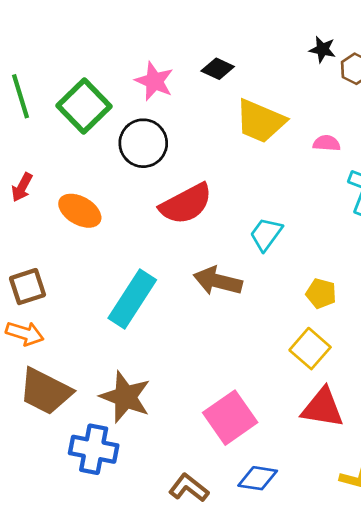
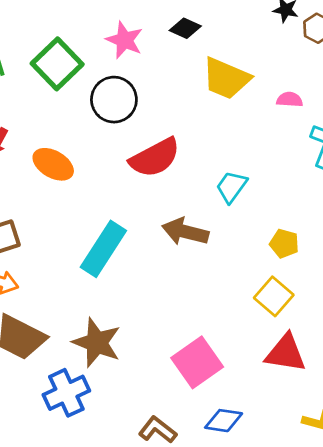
blue cross: (94, 449) -> (66, 393), turned -36

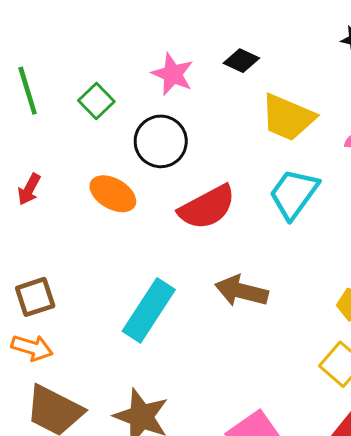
green square: (57, 64) -> (96, 101), size x0.6
orange ellipse: (53, 164) -> (113, 194), moved
cyan trapezoid: (231, 187) -> (294, 194), moved, size x1.4

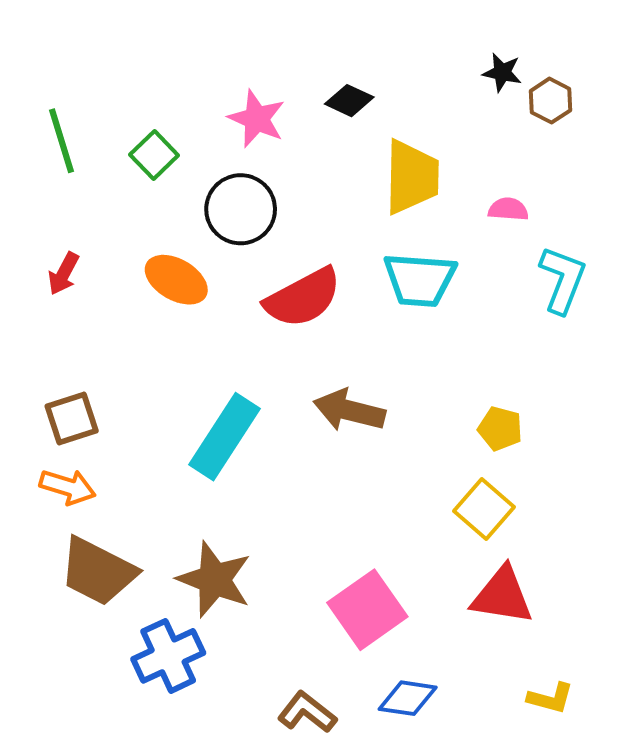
yellow trapezoid: (288, 117) -> (412, 177), turned -112
cyan trapezoid: (294, 194) -> (420, 280), turned -122

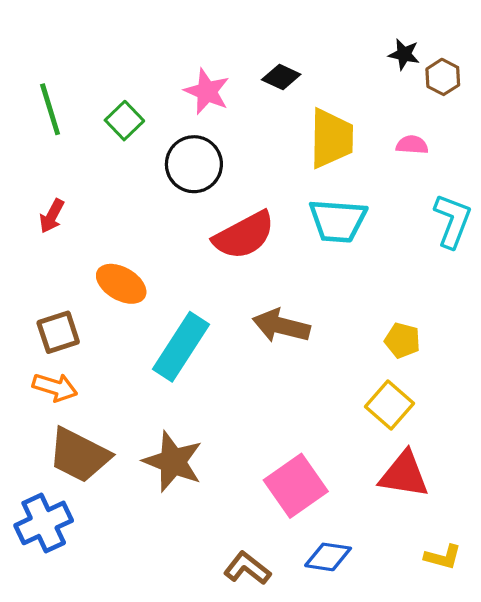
pink semicircle: (508, 209) -> (412, 145), moved
orange ellipse: (176, 280) -> (121, 284), moved
blue cross: (168, 656) -> (44, 523), moved

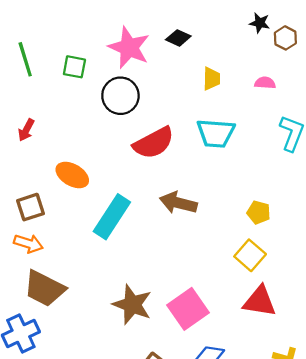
pink star: (207, 91) -> (129, 48), size x1.4
green square: (124, 121) -> (74, 67), turned -35
yellow trapezoid: (331, 138) -> (211, 79), size x0.6
brown star: (173, 462) -> (132, 305), moved

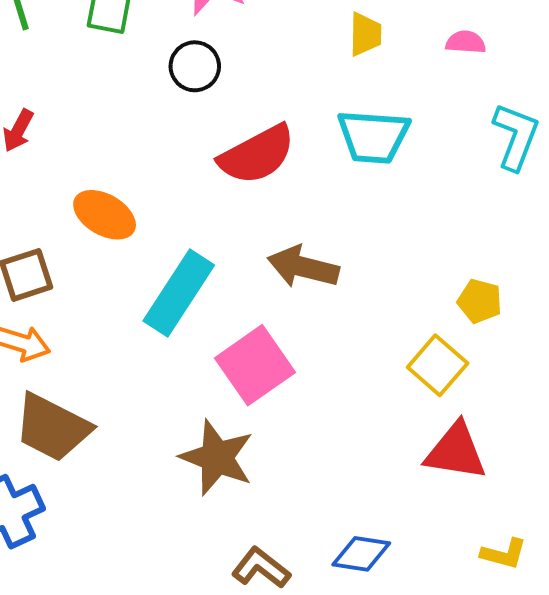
black circle: (120, 96) -> (195, 66), size x0.7
yellow pentagon: (259, 212) -> (480, 301), moved
pink square: (188, 309) -> (255, 365), moved

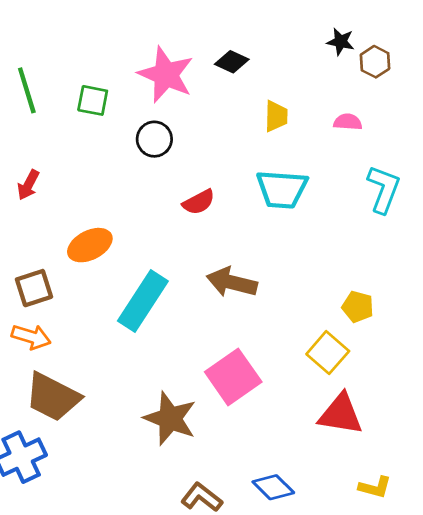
red semicircle: (257, 155) -> (199, 202), size x0.6
orange ellipse: (105, 215) -> (90, 245), turned -57
pink square: (255, 365) -> (233, 377), moved
blue diamond: (361, 554) -> (273, 487), turned 36

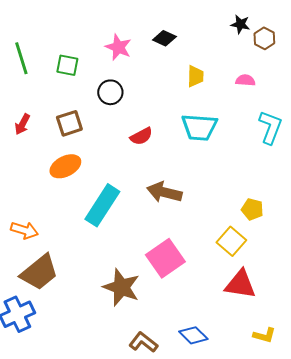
pink star: (166, 75) -> (118, 47), size x0.7
brown square: (34, 288) -> (69, 123), moved
brown trapezoid: (53, 397) -> (39, 272), turned -66

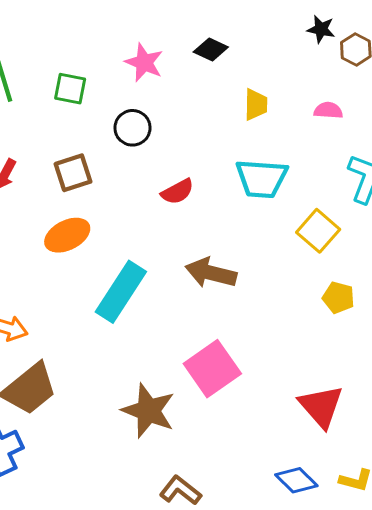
yellow square: (231, 241) -> (318, 231), moved
red triangle: (240, 284) -> (321, 406), turned 40
blue diamond: (193, 335) -> (296, 480), moved

